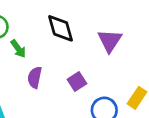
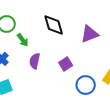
purple triangle: (110, 41) -> (90, 34), turned 36

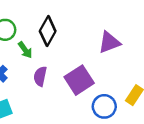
black diamond: (54, 25) -> (48, 31), moved, turned 45
purple square: (66, 64) -> (79, 80), size x1.6

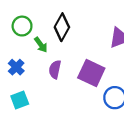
purple square: (79, 80) -> (91, 73), turned -32

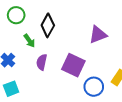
green circle: (22, 26) -> (16, 15), moved

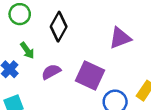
green arrow: (29, 41) -> (27, 50), moved
purple semicircle: (42, 62) -> (51, 72), turned 49

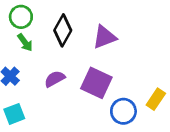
purple triangle: (120, 38) -> (105, 37), moved
green arrow: (27, 50) -> (25, 42), moved

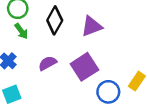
purple square: (96, 83) -> (84, 67), turned 32

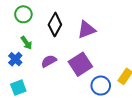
green arrow: (21, 31) -> (26, 43), moved

